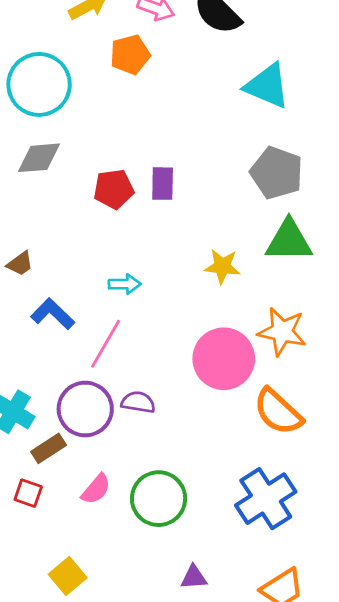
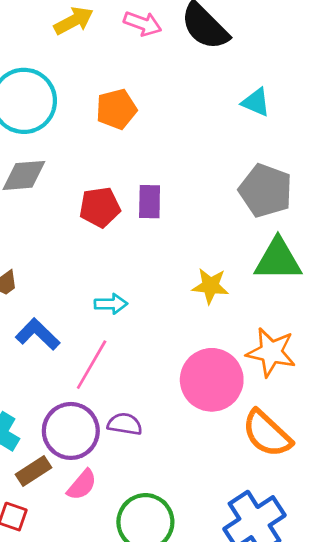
orange pentagon: (130, 55) -> (116, 109), moved
cyan triangle: (267, 86) -> (256, 102), size x0.6
pink semicircle: (96, 489) -> (82, 485), moved

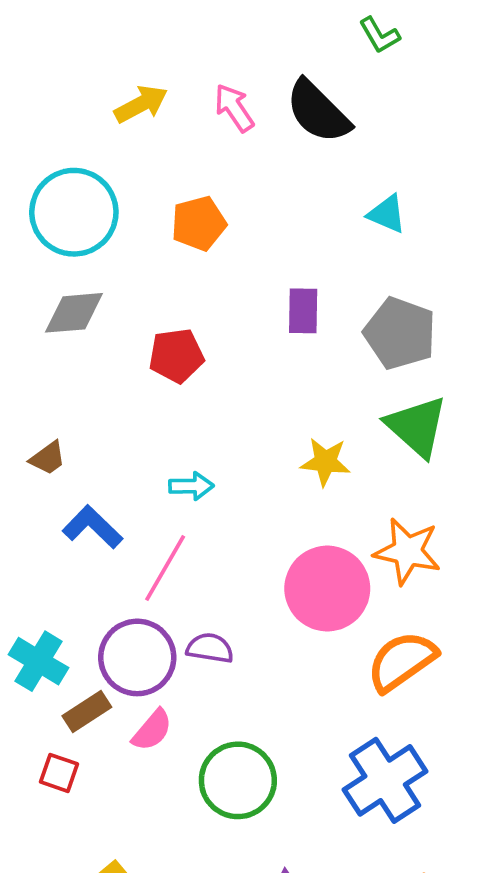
pink arrow: (143, 24) -> (234, 108), turned -144
purple rectangle: (150, 202) -> (303, 311), moved
green triangle: (278, 260) -> (417, 426), turned 42
orange semicircle: (267, 434) -> (402, 661), turned 102

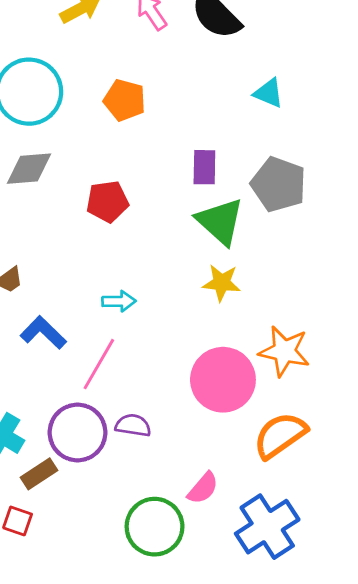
orange pentagon: (199, 223) -> (125, 100), turned 30
green triangle: (417, 426) -> (220, 221), moved
pink semicircle: (152, 730) -> (203, 488), moved

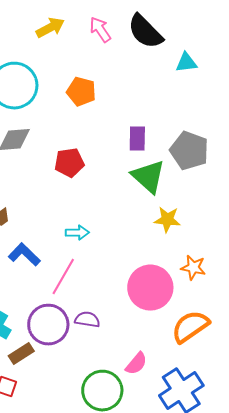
cyan triangle: (269, 93) -> (186, 63), moved, turned -30
yellow star: (222, 283) -> (167, 220), moved
orange star: (284, 351) -> (193, 268), size x0.7

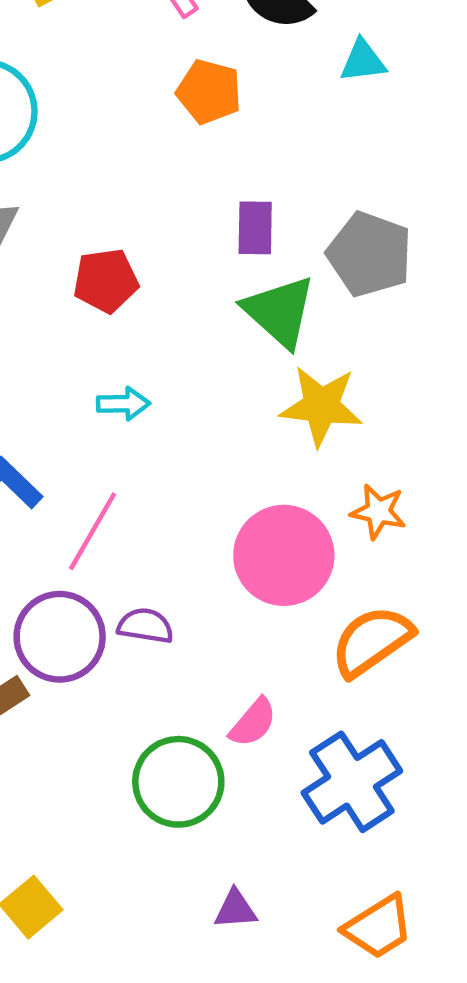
orange pentagon: (81, 92) -> (209, 92), moved
yellow star: (167, 220) -> (321, 406), size x1.4
cyan arrow: (77, 233) -> (123, 404), moved

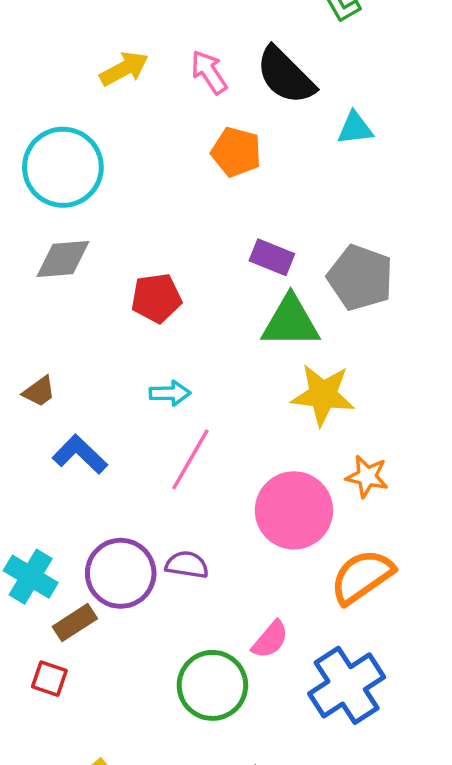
purple rectangle: (255, 228) -> (272, 257), turned -69
green triangle: (279, 311) -> (291, 322), turned -42
pink line: (93, 531) -> (190, 459), moved

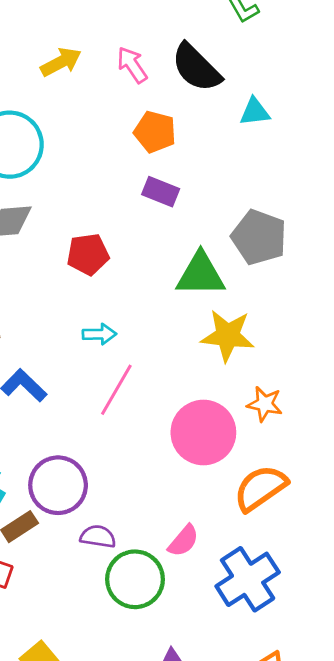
purple rectangle: (272, 257) -> (161, 192), moved
purple semicircle: (187, 565) -> (98, 537), moved

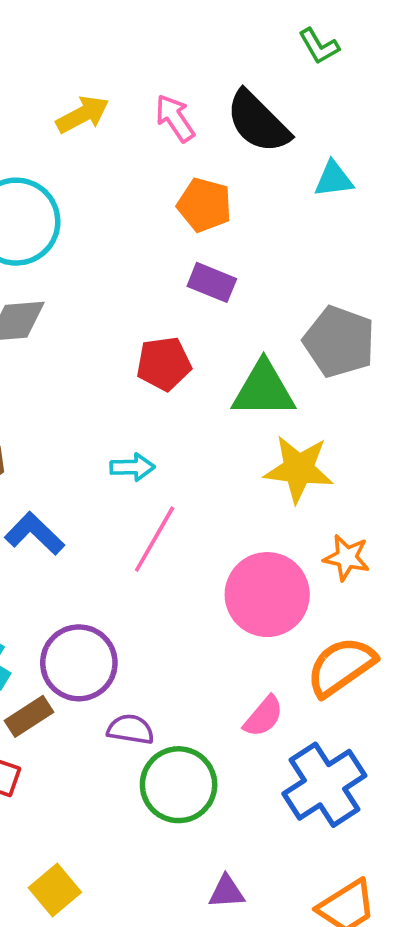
red pentagon: (88, 254) -> (164, 364), moved
pink semicircle: (183, 541) -> (264, 716), moved

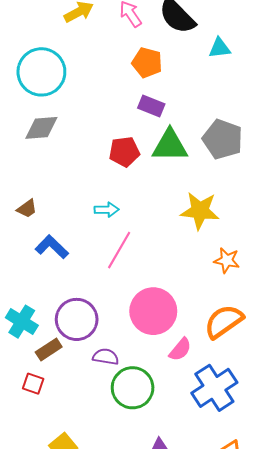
green triangle: (264, 390) -> (170, 145), moved
pink circle: (267, 595) -> (153, 311), moved

